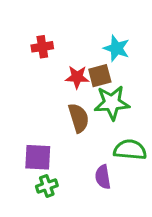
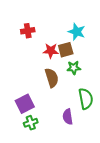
green star: (112, 103) -> (74, 68), size x0.6
green semicircle: (130, 150) -> (86, 99), turned 75
purple square: (38, 157) -> (25, 104), turned -30

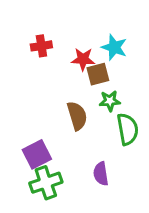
red star: (51, 51) -> (83, 59), moved
green semicircle: (86, 99) -> (128, 129), moved
green cross: (31, 123) -> (46, 183), size x1.5

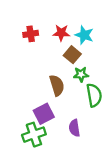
red star: (83, 59) -> (61, 33), moved
brown square: (98, 74) -> (72, 55), turned -35
purple square: (37, 154) -> (44, 114), moved

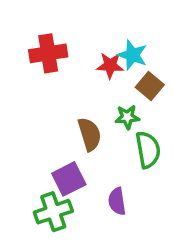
red star: (61, 33) -> (110, 65), moved
red cross: (31, 34) -> (48, 53), size x1.5
brown square: (72, 55) -> (150, 86), moved

